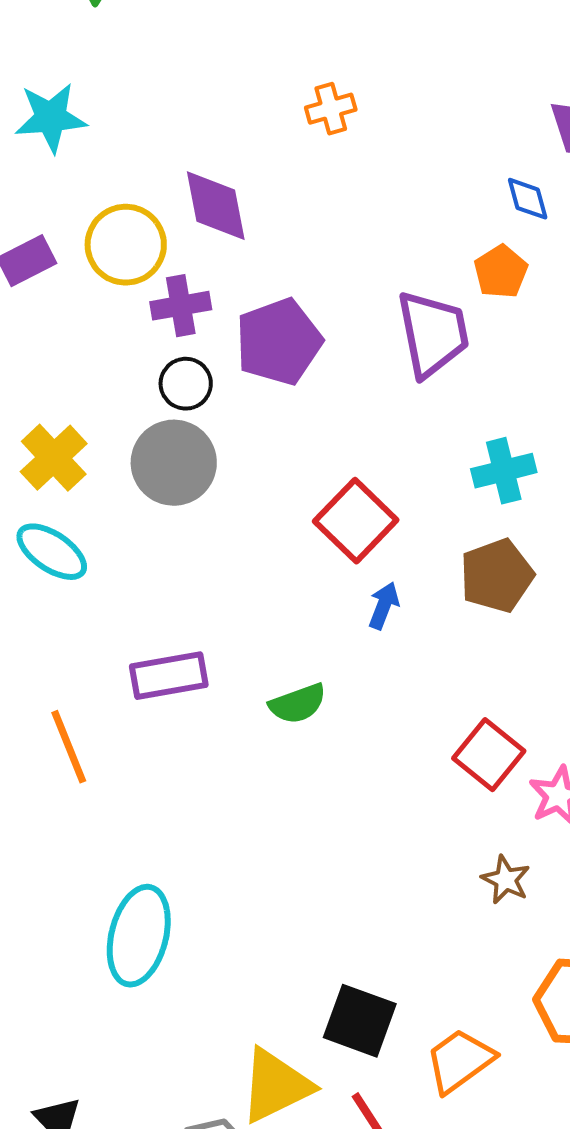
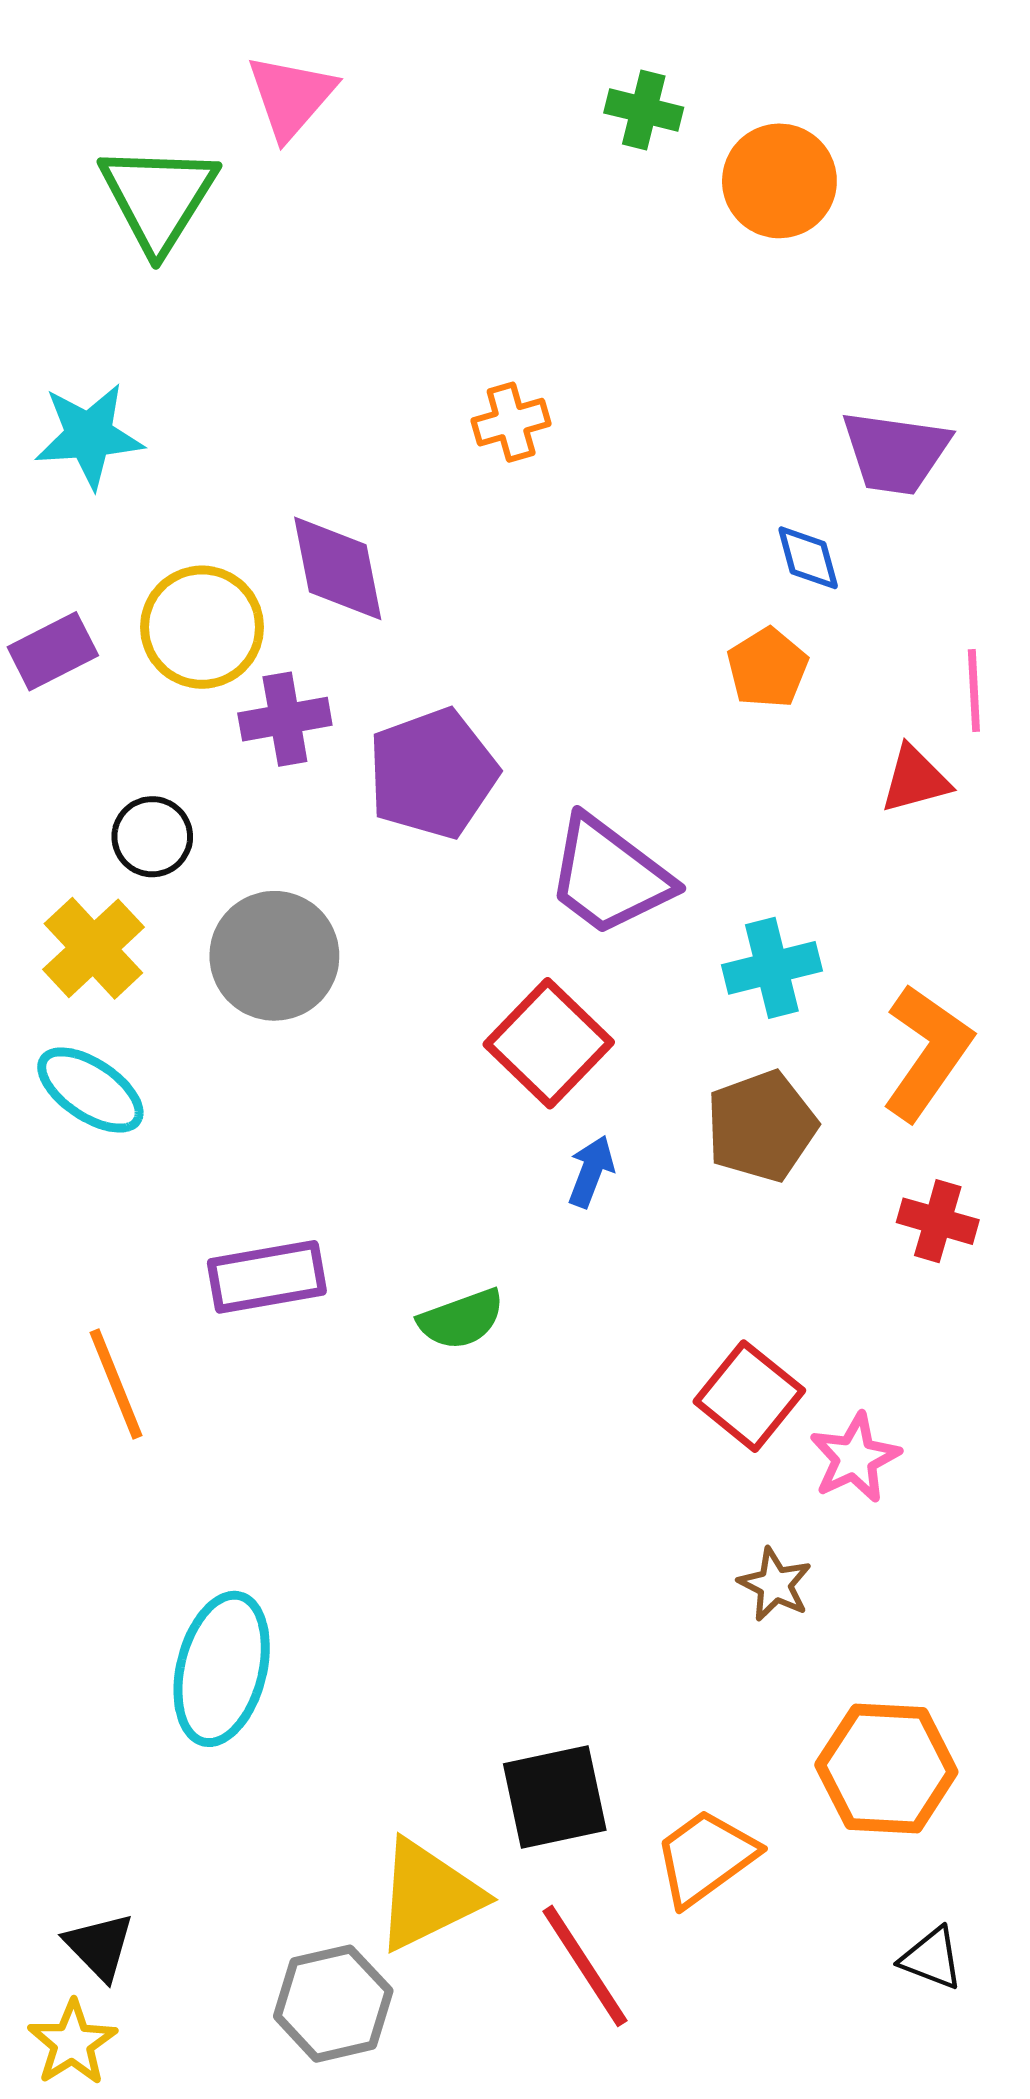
purple trapezoid: (433, 334) -> (609, 876), moved, turned 138
black circle: (186, 384) -> (152, 837), moved
black square: (360, 1021) -> (555, 1797), turned -32

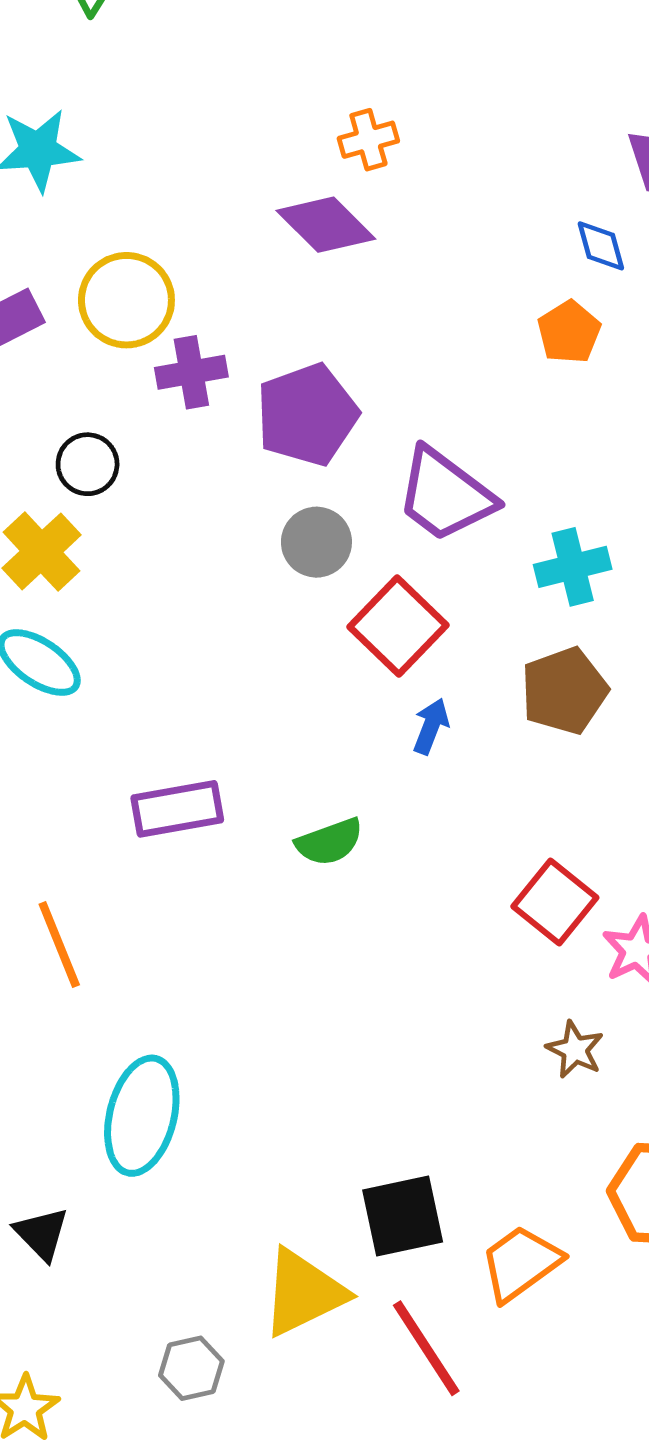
purple diamond: (338, 568) -> (326, 225), moved, turned -34
gray circle: (274, 956) -> (316, 542), moved, size x0.7
orange line: (116, 1384) -> (59, 945), moved
black triangle: (100, 1946) -> (41, 1234), moved
gray hexagon: (333, 2004) -> (191, 1368), moved, size x0.7

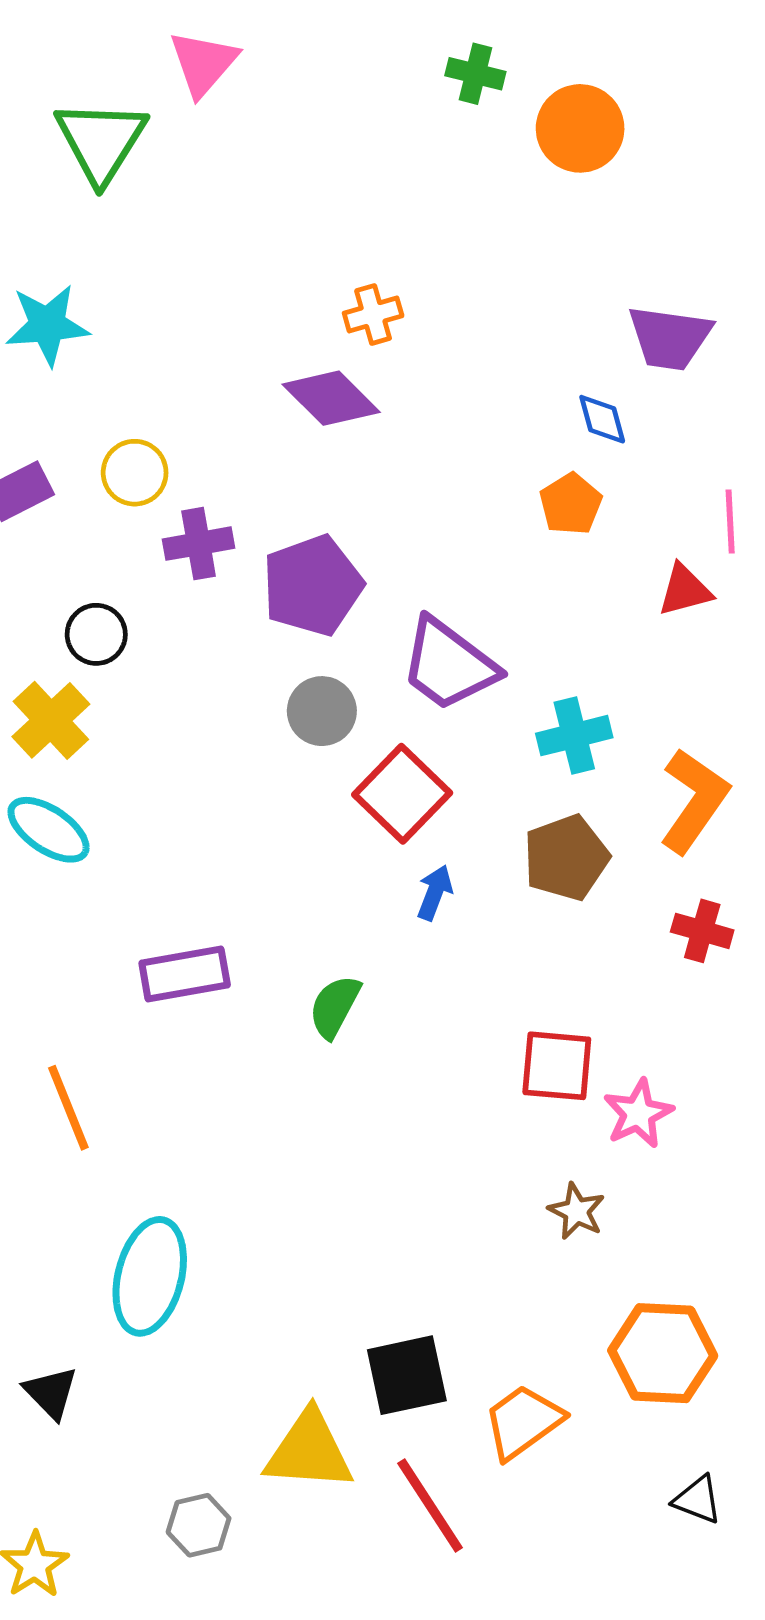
yellow circle: (126, 300) -> (135, 473), size x0.7
green semicircle: (329, 842) -> (335, 1007), turned 138
red square: (555, 902) -> (557, 1066), turned -34
yellow triangle: (303, 1293) -> (309, 1451), turned 30

